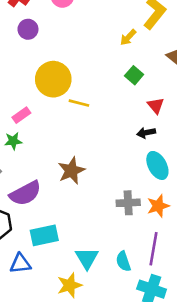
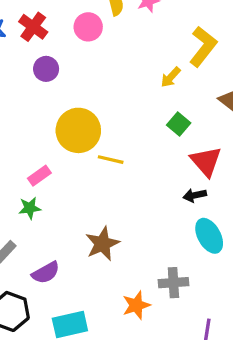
red triangle: (156, 106) -> (206, 161), size x1.5
purple semicircle: (25, 193) -> (46, 273), size x0.7
orange star: (158, 206) -> (136, 305), moved

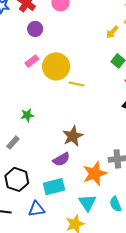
pink rectangle: (39, 176) -> (32, 61), moved
purple semicircle: (46, 273) -> (61, 159), moved
orange star: (136, 305) -> (95, 174), size x1.4

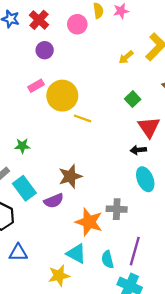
yellow arrow: (112, 32) -> (126, 57), moved
orange star: (95, 174) -> (89, 222), turned 30
cyan rectangle: (54, 187) -> (24, 188), moved, turned 60
cyan triangle: (87, 203) -> (76, 254), turned -36

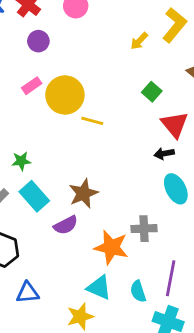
cyan rectangle: (24, 188) -> (34, 196), moved

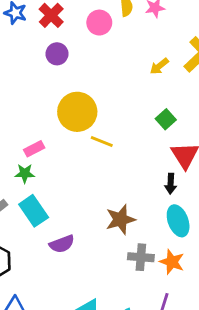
pink rectangle: (32, 86) -> (34, 149), moved
black arrow: (164, 154) -> (171, 184), turned -84
brown star: (83, 193) -> (120, 219), moved
orange star: (111, 247) -> (172, 262), moved, size x0.7

